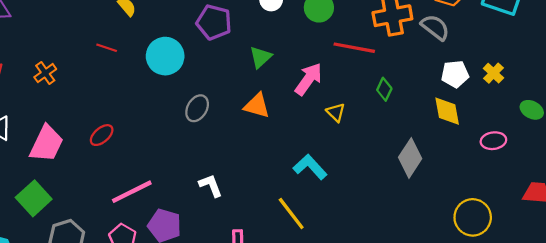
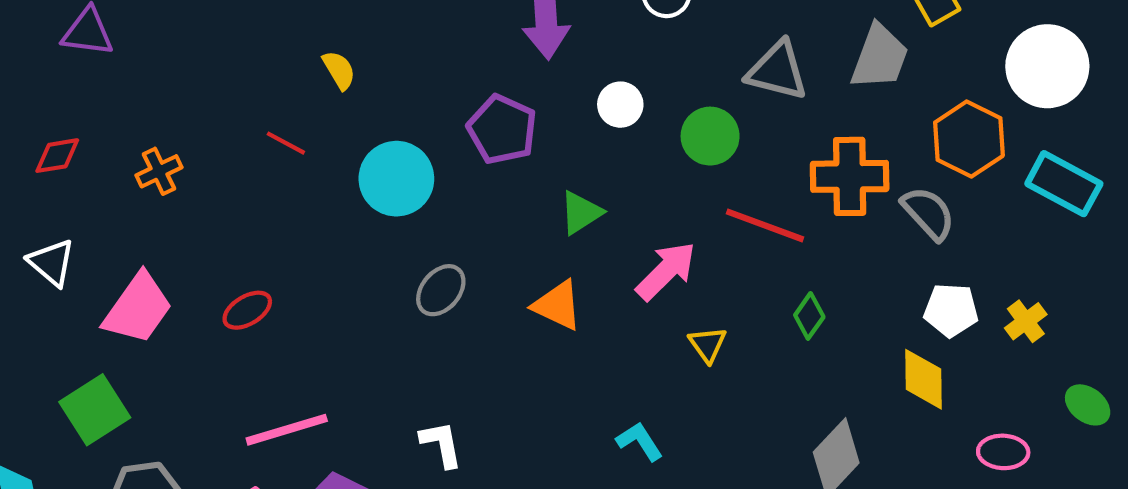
cyan L-shape: (310, 167) -> (640, 441), size x0.7

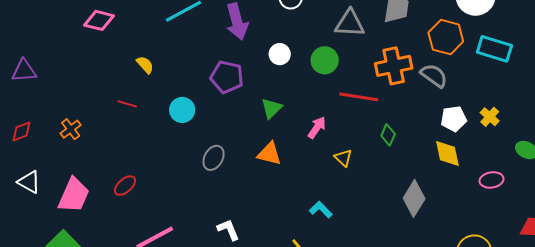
cyan circle: (396, 179) -> (182, 110), size x0.7
pink arrow: (666, 271) -> (317, 128), size x0.7

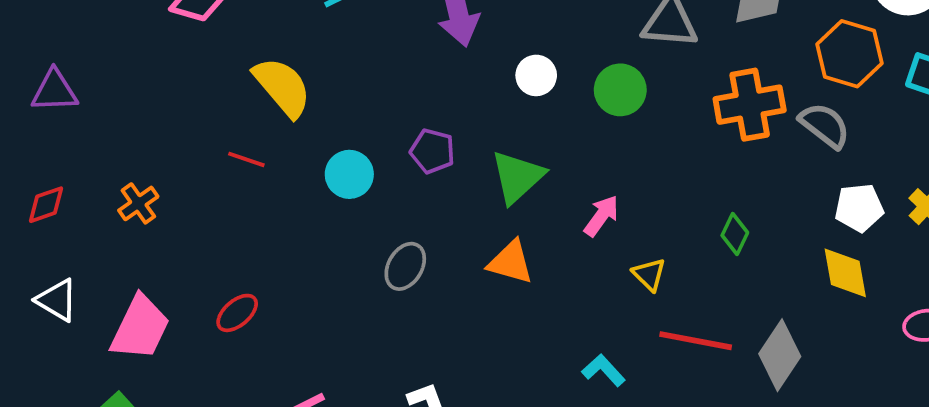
yellow semicircle: (145, 65) -> (282, 87), size x1.8
purple pentagon: (227, 77) -> (432, 151), moved, size x0.7
red line: (359, 97) -> (696, 341), moved
green triangle: (272, 108) -> (517, 177), size x1.4

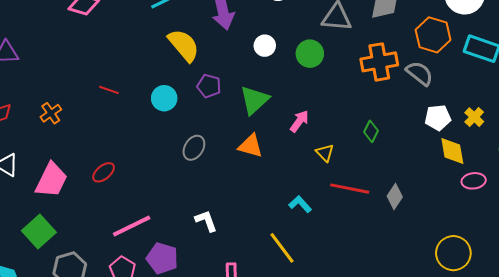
yellow semicircle: (282, 87) -> (184, 45), moved
yellow diamond: (845, 273) -> (452, 151), moved
gray diamond: (780, 355) -> (395, 196), size x0.7

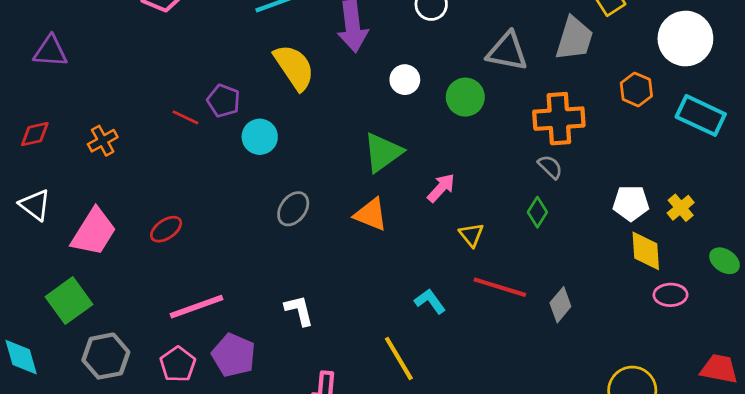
orange hexagon: (433, 35) -> (636, 89), size x0.7
gray semicircle: (420, 73) -> (550, 167), moved, size x0.7
purple pentagon: (209, 86) -> (224, 101), moved

